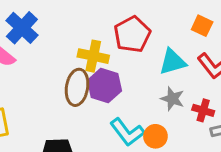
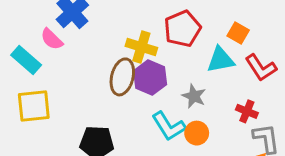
orange square: (202, 26) -> (238, 33), moved
gray star: (172, 99) -> (194, 96), moved

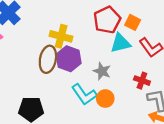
red pentagon: (182, 29) -> (107, 20), moved

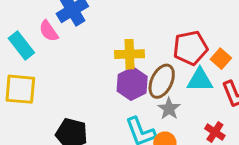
yellow cross: (61, 36) -> (130, 54), turned -30
brown ellipse: (48, 59) -> (162, 81), moved

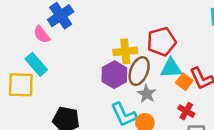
cyan rectangle: (21, 46) -> (36, 64), moved
yellow cross: (130, 54) -> (125, 51), moved
orange square: (221, 59) -> (184, 82), moved

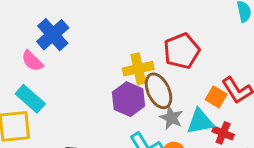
cyan triangle: (171, 68) -> (200, 121), moved
brown ellipse: (139, 71) -> (159, 91), turned -40

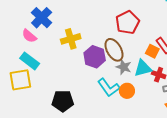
yellow cross: (138, 69) -> (71, 39), moved

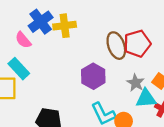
yellow cross: (71, 39) -> (65, 26), moved
brown ellipse: (114, 50) -> (116, 46), moved
gray star: (124, 67) -> (136, 83), moved

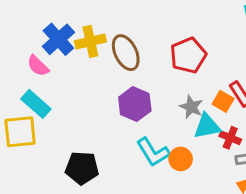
brown ellipse: (116, 46) -> (126, 53), moved

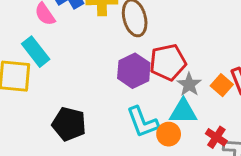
red pentagon: (188, 55) -> (168, 62), moved
cyan triangle: (207, 126) -> (183, 112), moved
red cross: (230, 138) -> (216, 137), moved

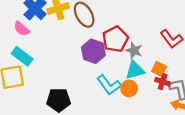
orange square: (222, 85) -> (159, 69), moved

